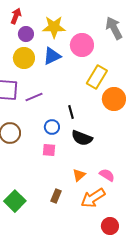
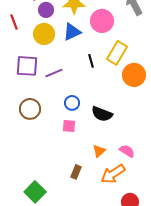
black line: (71, 112) -> (91, 61), moved
green square: (15, 201) -> (35, 192), moved

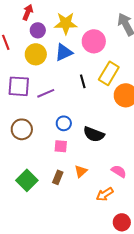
orange triangle: (99, 151) -> (81, 171), moved
brown rectangle: (76, 172) -> (58, 177), moved
orange arrow: (113, 174) -> (105, 194), size x0.7
green square: (35, 192) -> (27, 180), moved

